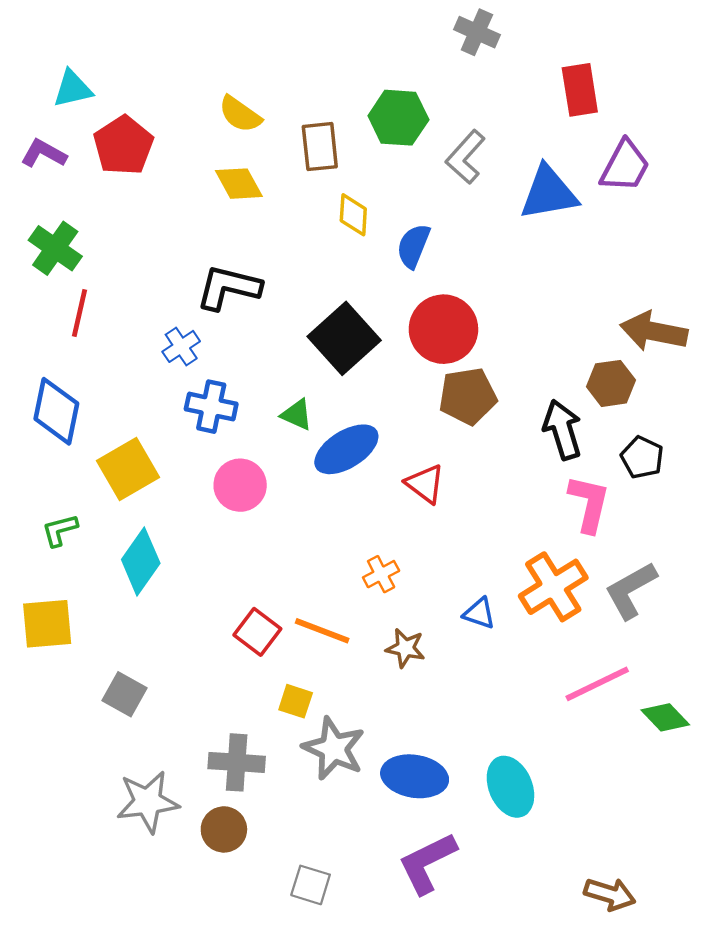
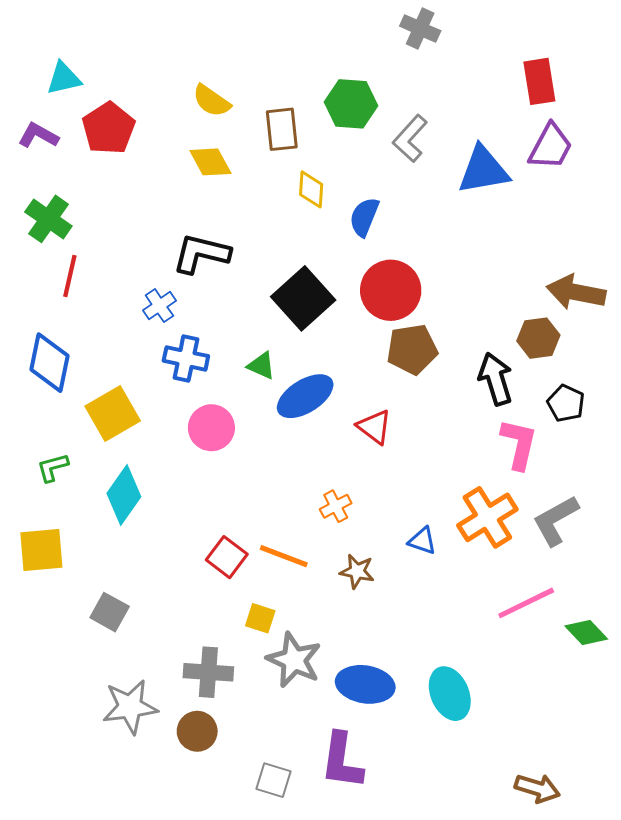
red rectangle: (580, 90) -> (539, 81), moved
purple L-shape: (427, 863) -> (342, 761), moved, turned -56

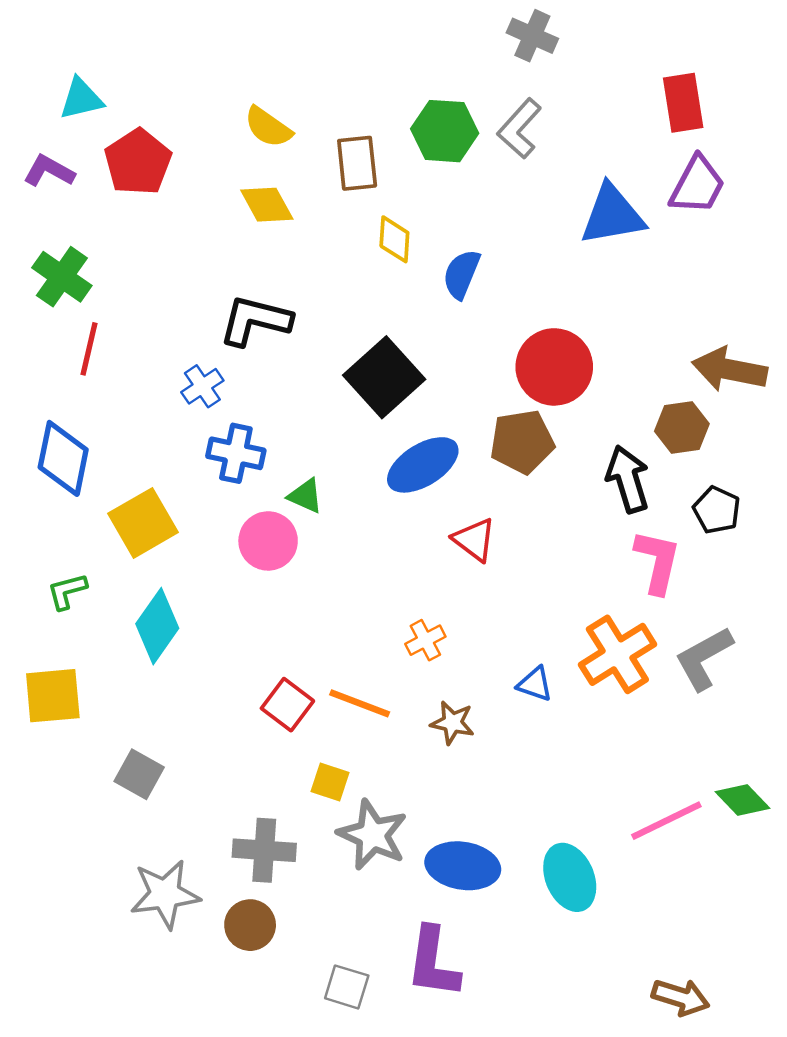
gray L-shape: (410, 138) -> (519, 128), moved
red circle: (391, 290) -> (554, 367), moved
green triangle: (261, 366) -> (305, 496), moved
blue ellipse: (305, 396) -> (423, 465), moved
pink line: (526, 603) -> (666, 821), moved

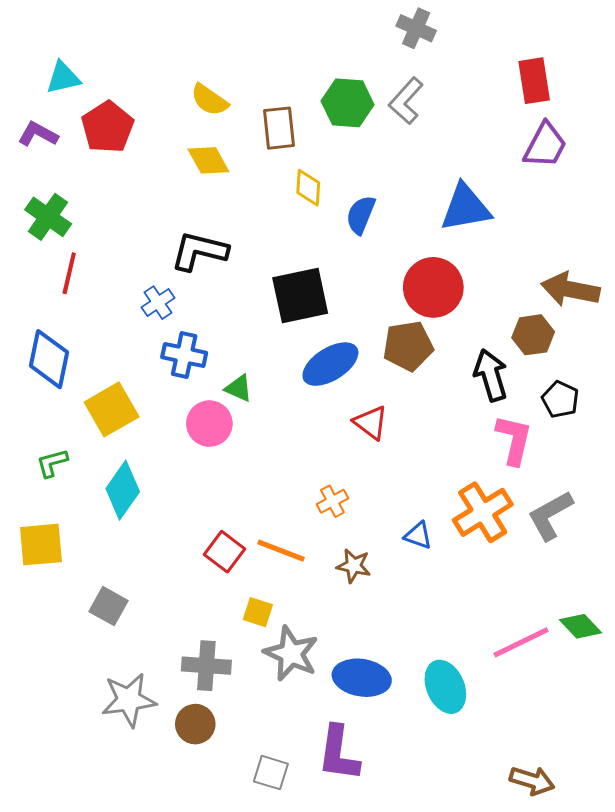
blue triangle: (612, 215) -> (466, 208), moved
black square: (384, 377) -> (300, 295), turned 30

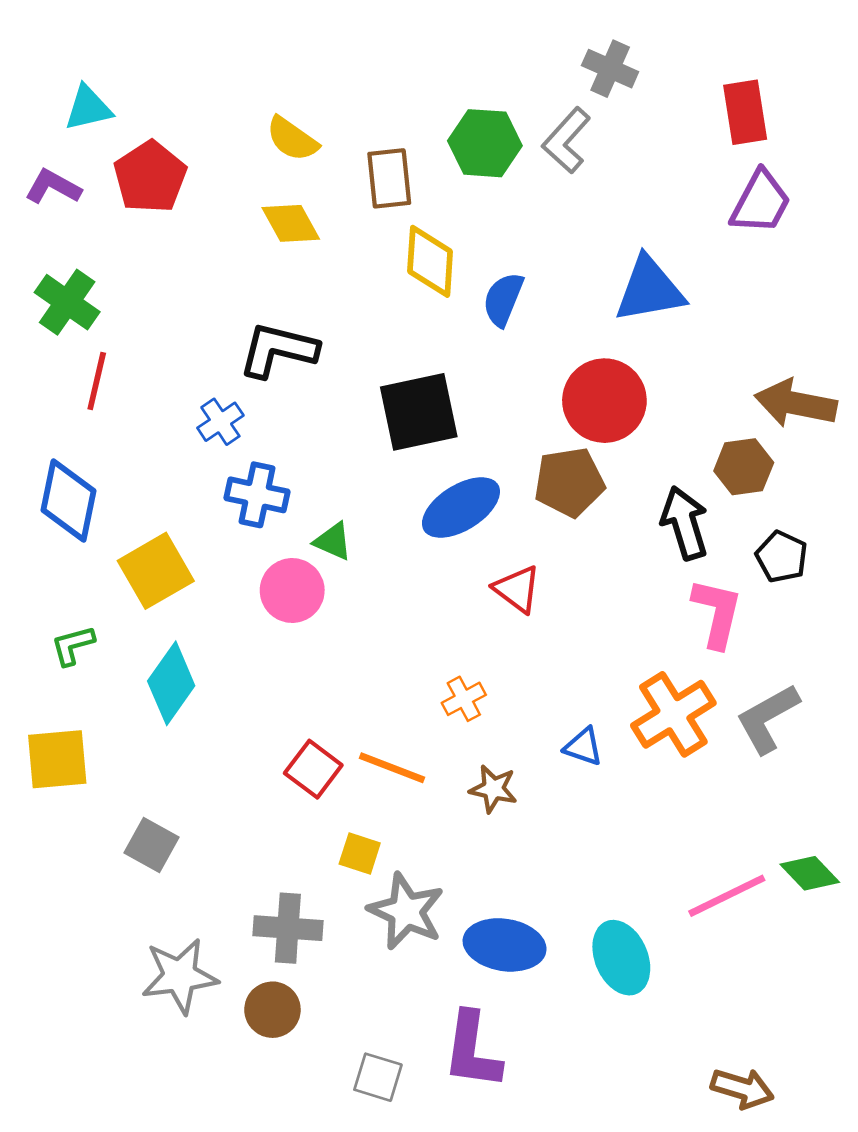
gray cross: (416, 28) -> (610, 69), moved
yellow diamond: (308, 188) -> (430, 261), size x1.4

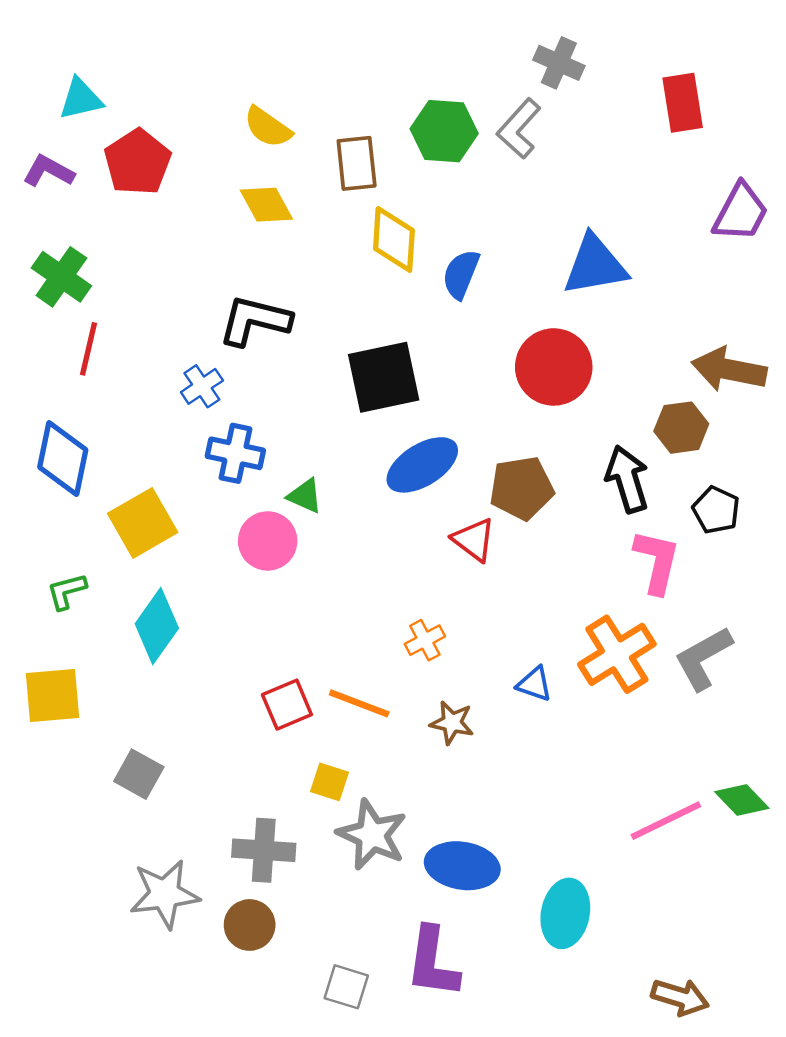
purple trapezoid: (761, 202) -> (741, 212), moved
brown pentagon: (569, 482) -> (522, 488), moved
red square: (313, 769) -> (287, 705), turned 30
cyan ellipse: (621, 958) -> (565, 913), moved, turned 34

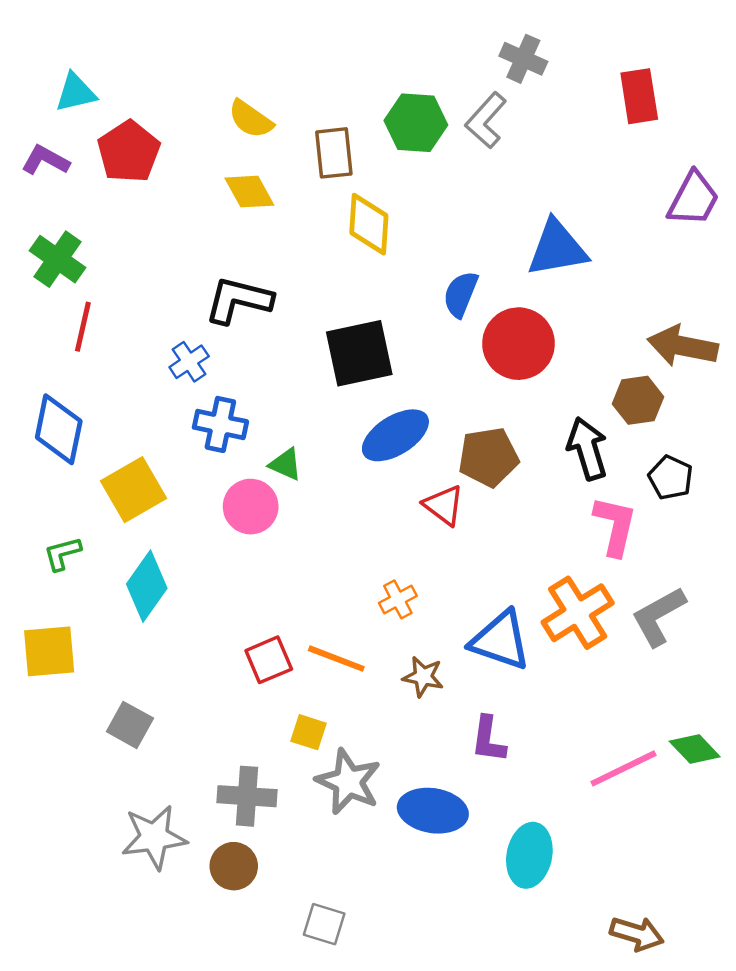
blue semicircle: (461, 274) -> (461, 294), moved
blue triangle: (534, 684) -> (500, 640), size x1.8
purple L-shape: (433, 962) -> (488, 739), moved, size x0.7

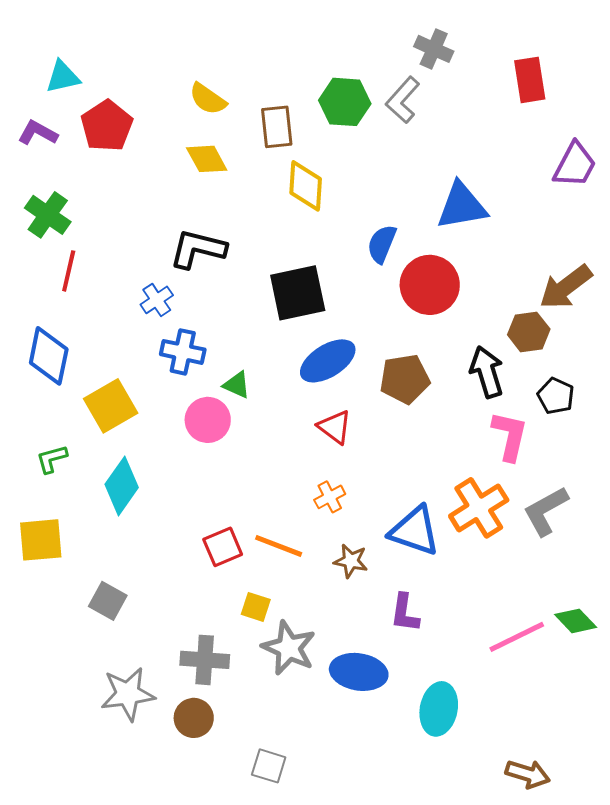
brown arrow: (683, 346) -> (566, 287), turned -48
red triangle: (444, 505) -> (335, 427), moved

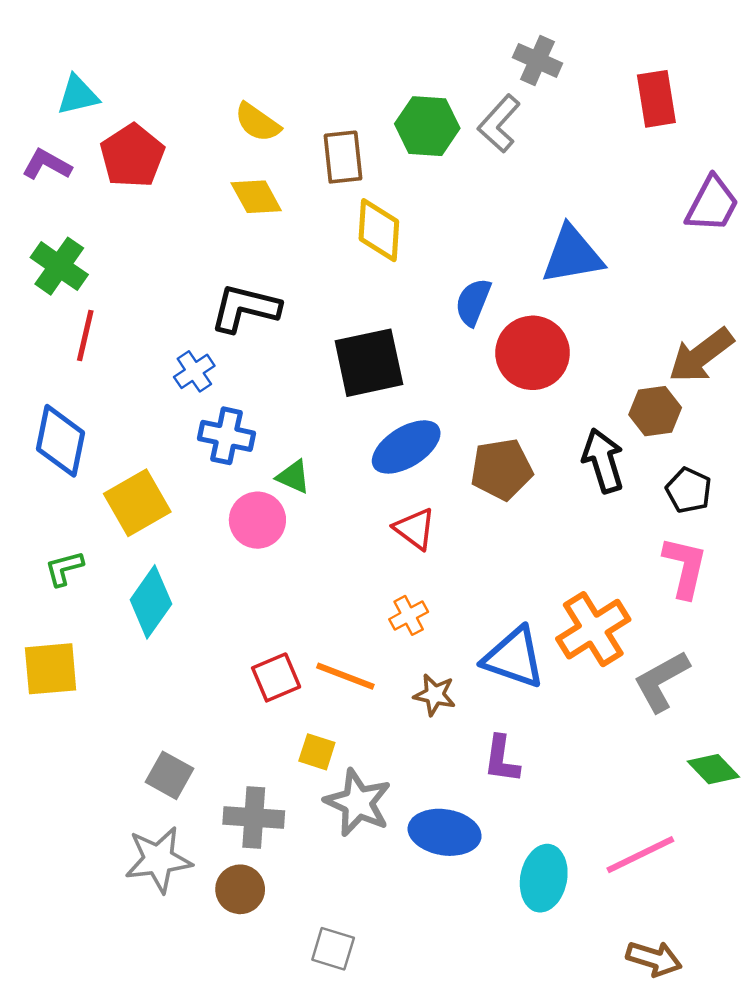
pink L-shape: (510, 436) -> (685, 567), moved
gray L-shape: (546, 511) -> (661, 681), moved
gray square: (108, 601) -> (170, 775), moved
pink line: (517, 637) -> (640, 855), moved

